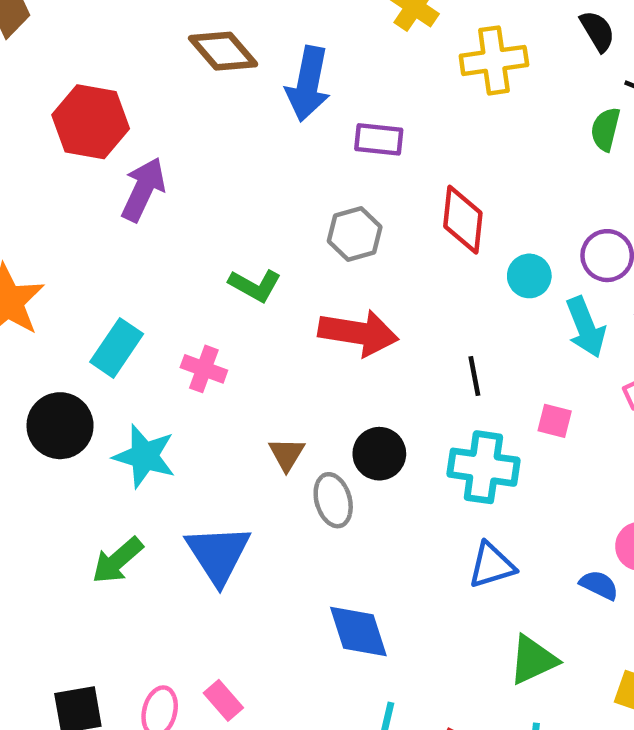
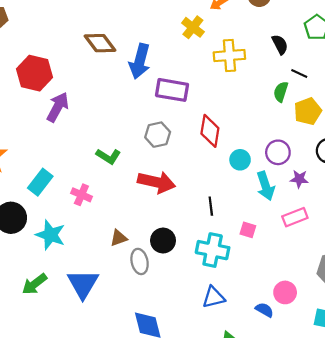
purple rectangle: (379, 139) -> (172, 90), size x1.4
brown triangle: (287, 454) -> (119, 238), turned 36

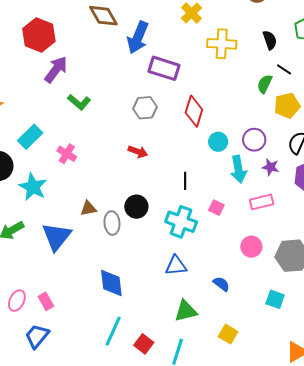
green L-shape: (108, 156) -> (79, 102), moved
red arrow: (156, 182) -> (138, 152), size x0.6
brown triangle: (119, 238) -> (88, 208), moved
pink circle: (285, 292) -> (251, 247), moved

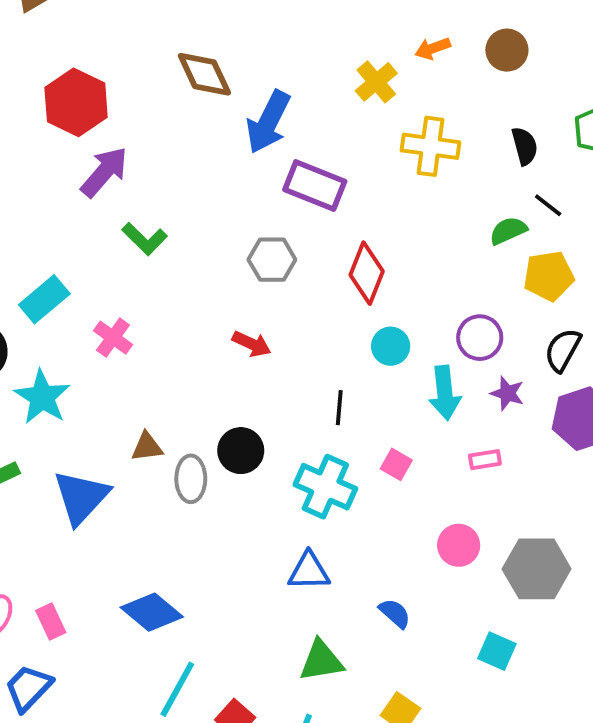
green semicircle: (265, 84) -> (508, 231), turned 36
cyan circle: (218, 142) -> (391, 346), moved
pink rectangle: (262, 202) -> (485, 460), size x0.7
blue diamond: (111, 283) -> (152, 612), moved, turned -48

